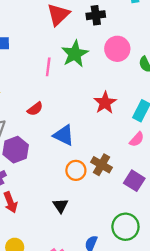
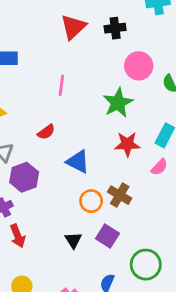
green star: (75, 54) -> (118, 103), moved
red star: (105, 103) -> (127, 144), moved, turned 30
purple square: (134, 181) -> (108, 236), moved

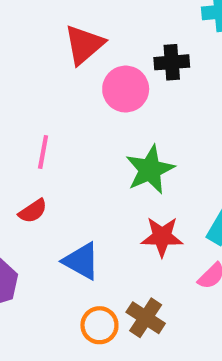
black cross: (115, 28) -> (172, 62), moved
pink circle: (139, 66) -> (126, 89), moved
pink line: (61, 85) -> (43, 152), moved

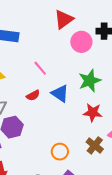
pink line: (43, 152) -> (40, 68), turned -56
blue triangle: (81, 261) -> (60, 94), moved
brown cross: (146, 318) -> (95, 145), moved

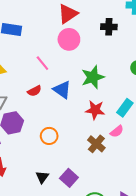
pink circle: (81, 42) -> (69, 39), moved
orange circle: (60, 152) -> (49, 136), moved

